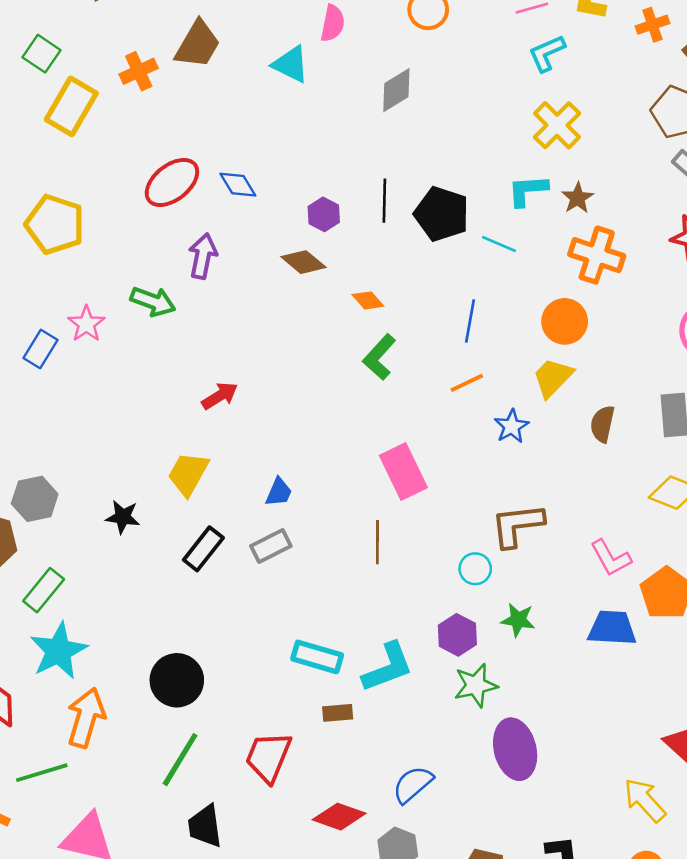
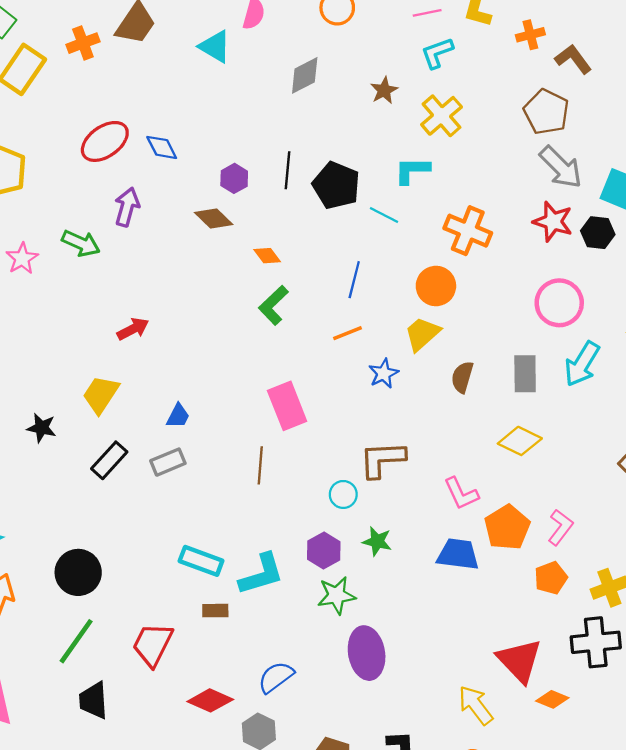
brown star: (578, 198) -> (384, 90), moved

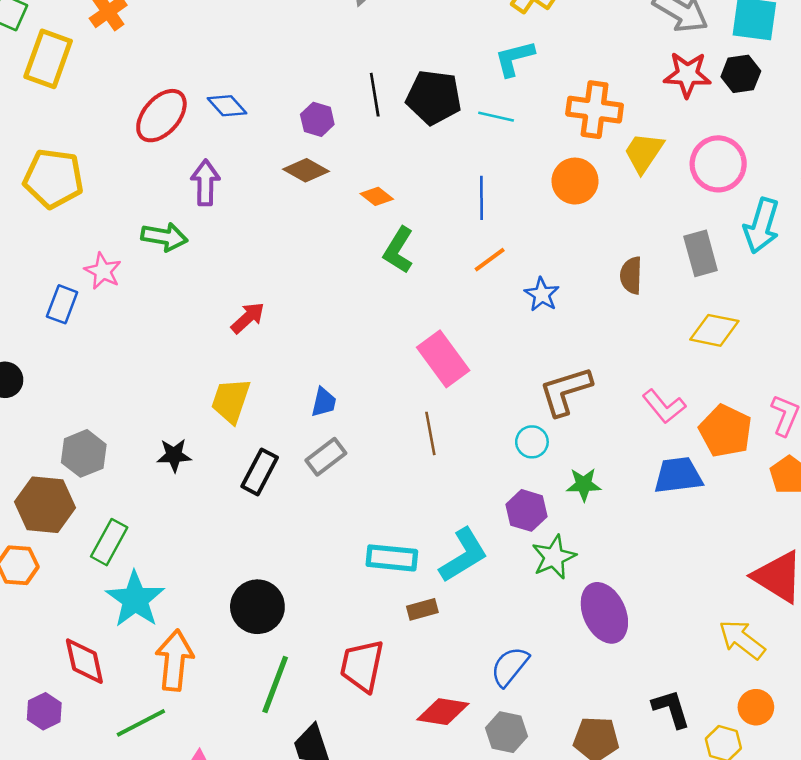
yellow trapezoid: (422, 334) -> (644, 153), moved

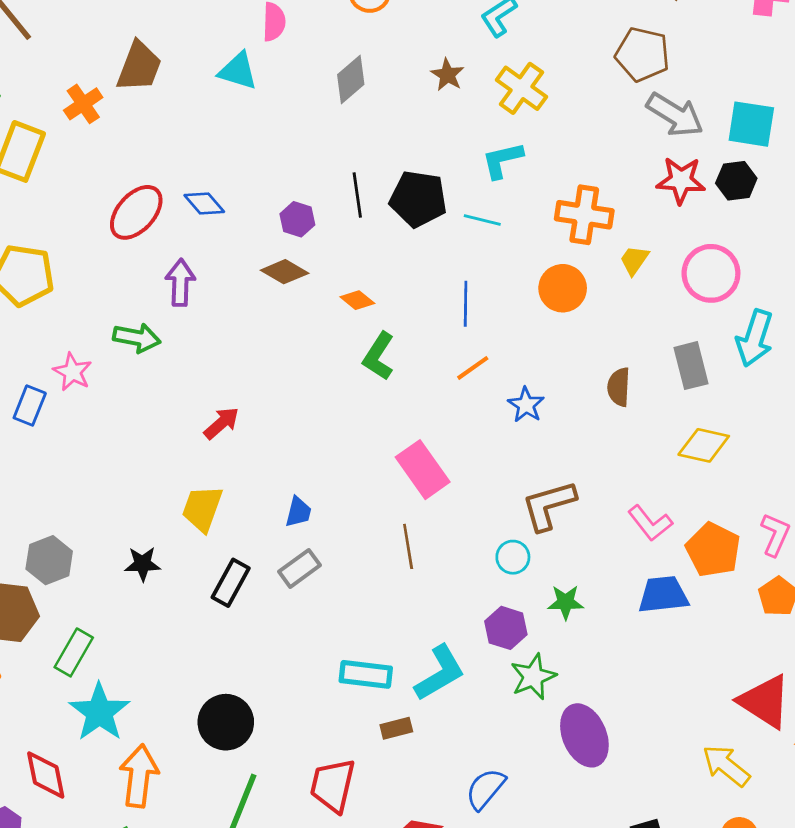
yellow trapezoid: (644, 153) -> (634, 260), size x0.7

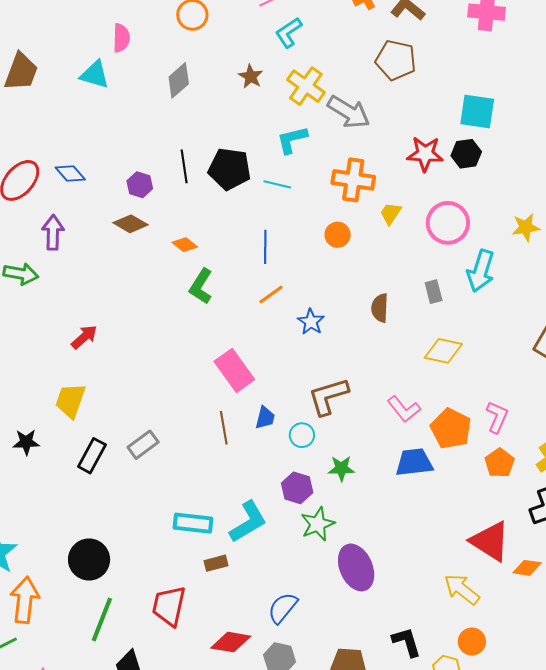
gray arrow: (675, 115) -> (349, 112), moved
orange circle: (563, 288) -> (338, 235), size x0.7
gray rectangle: (691, 366) -> (434, 292), size x0.7
blue trapezoid: (298, 512) -> (265, 418), moved

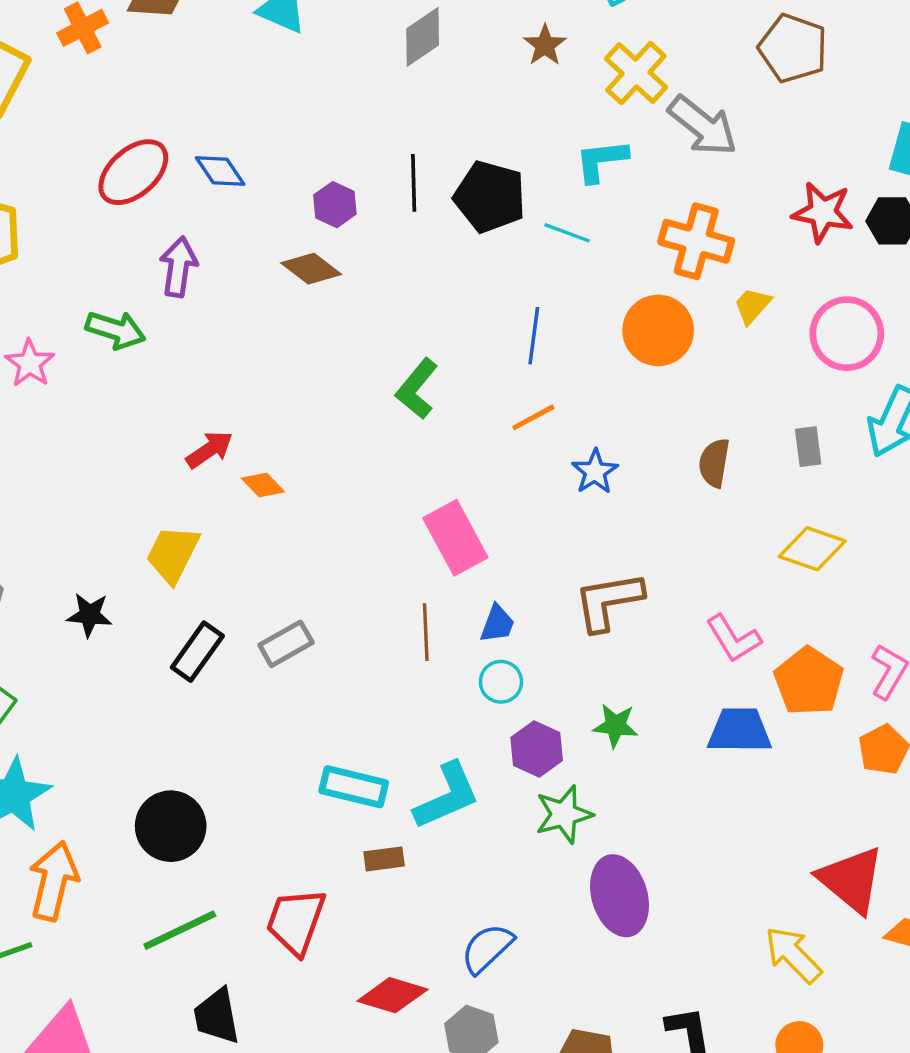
orange circle: (338, 235) -> (658, 330), size x1.6
orange diamond: (185, 245) -> (263, 485), moved
cyan circle: (302, 435) -> (501, 682), moved
green line: (102, 620) -> (180, 930), turned 36

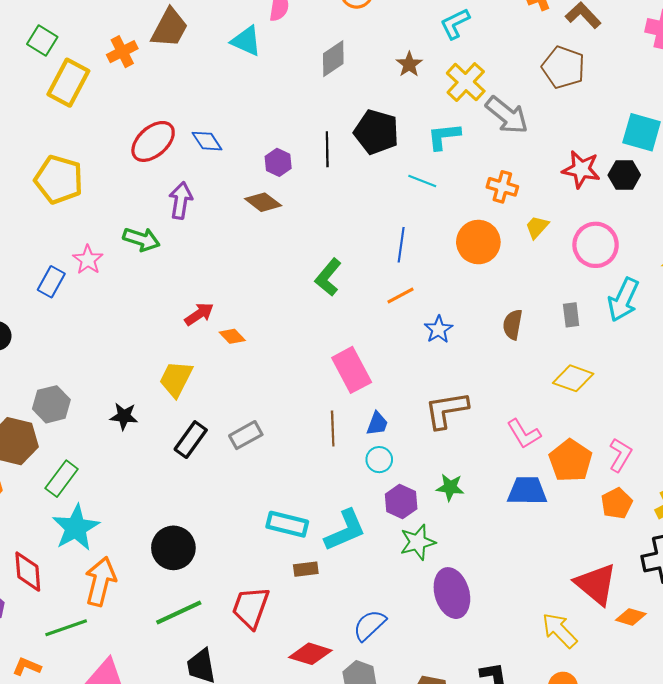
black pentagon: (490, 197) -> (376, 132), moved
orange cross: (696, 241) -> (502, 187), size x0.7

